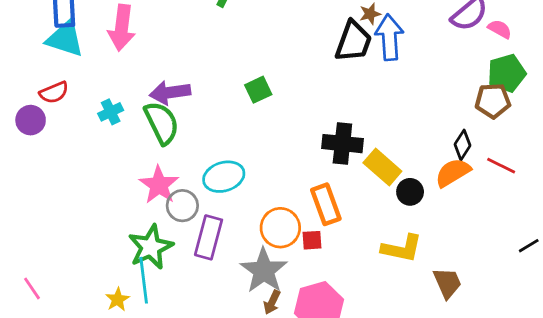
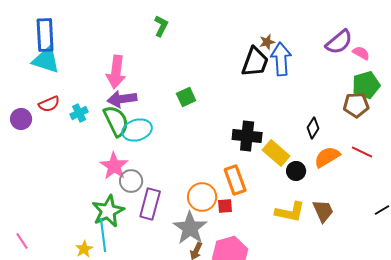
pink arrow: (122, 28) -> (116, 72), moved
red semicircle: (54, 92) -> (49, 104), moved
black diamond: (462, 145) -> (313, 128), moved
cyan ellipse: (224, 177) -> (137, 130), moved
brown trapezoid: (447, 283) -> (323, 211), moved

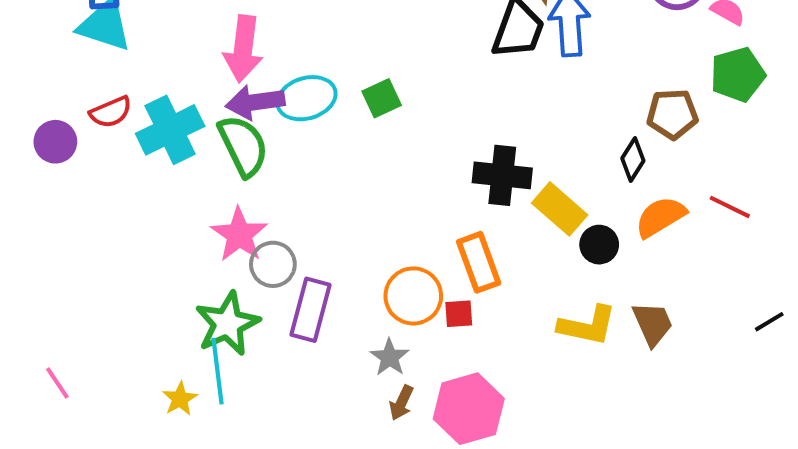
brown pentagon: (356, 105) -> (672, 114), moved
cyan cross: (79, 113) -> (170, 130), size x1.8
cyan ellipse: (137, 130) -> (307, 98), moved
gray star: (190, 228) -> (390, 357), size x0.6

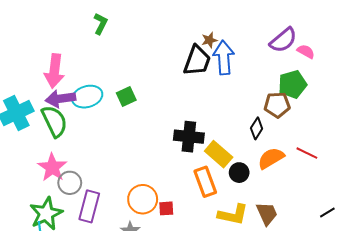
green pentagon: (738, 74) -> (293, 84), moved
orange rectangle: (479, 262) -> (205, 182), moved

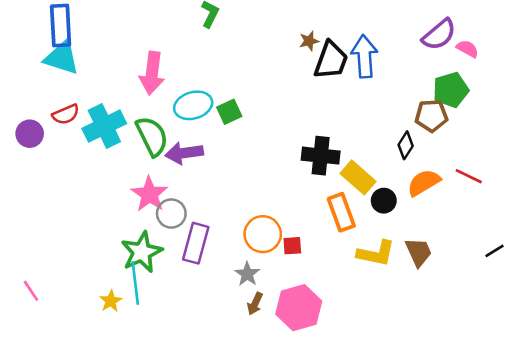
brown star: (209, 40) -> (309, 41), moved
green square: (126, 97) -> (229, 112), moved
purple arrow: (61, 99) -> (184, 153), moved

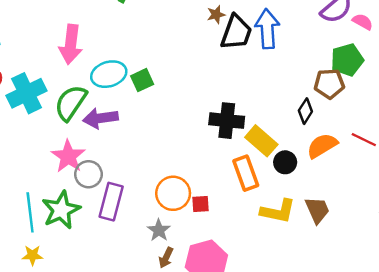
green semicircle: (152, 136) -> (71, 103), turned -120
cyan line: (135, 283) -> (30, 212), moved
yellow star: (111, 301) -> (32, 255), turned 30

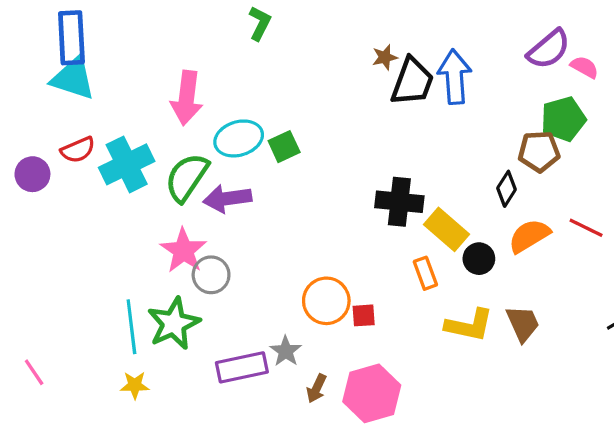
orange rectangle: (246, 173) -> (425, 273), size x0.7
purple rectangle: (111, 202) -> (242, 367), moved, turned 63
gray star: (159, 230) -> (286, 351), moved

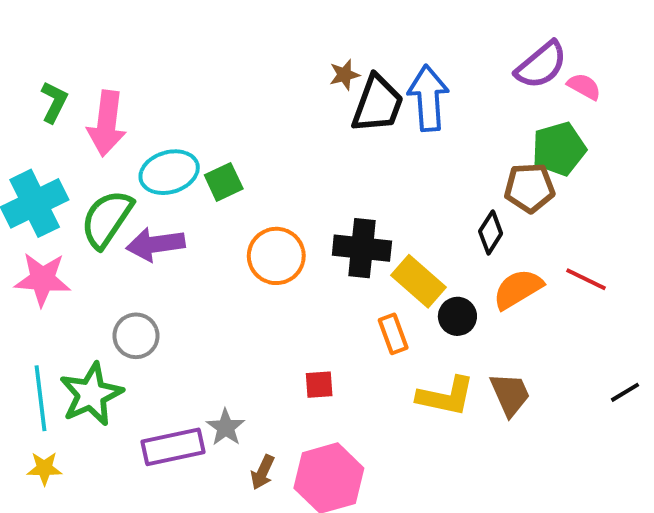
green L-shape: (260, 23) -> (54, 102), moved
pink star: (183, 250) -> (42, 279), moved, turned -30
orange circle: (326, 301) -> (276, 256), moved

